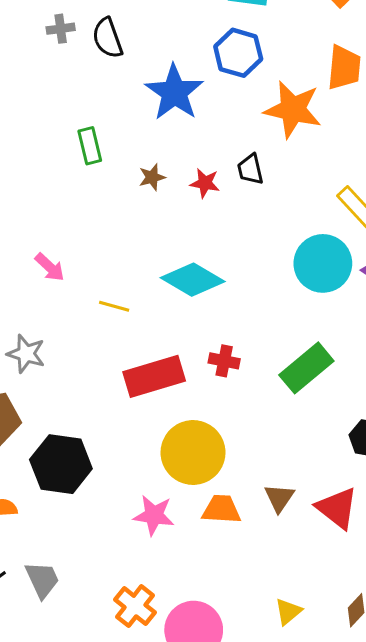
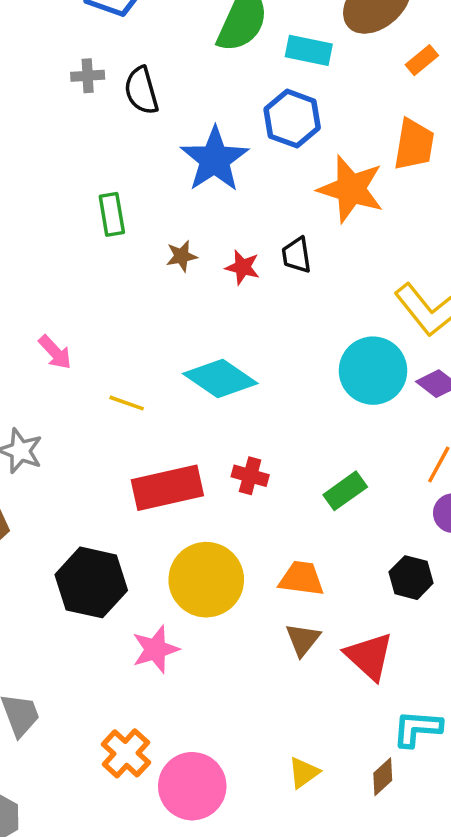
green rectangle: (306, 368) -> (345, 491), size x0.7
black hexagon: (61, 464) -> (91, 582), moved
orange trapezoid: (221, 509) -> (301, 579), moved
pink star: (154, 515) -> (155, 649), turned -30

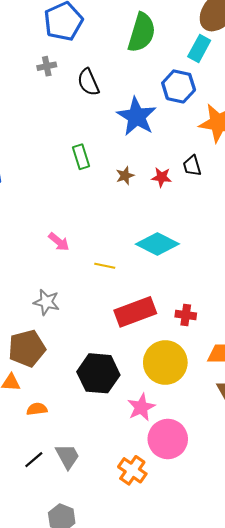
cyan rectangle: (309, 50) -> (199, 49), moved, turned -65
gray cross: (88, 76) -> (47, 66), moved
red cross: (250, 476) -> (186, 315), moved
pink circle: (192, 786) -> (168, 439), moved

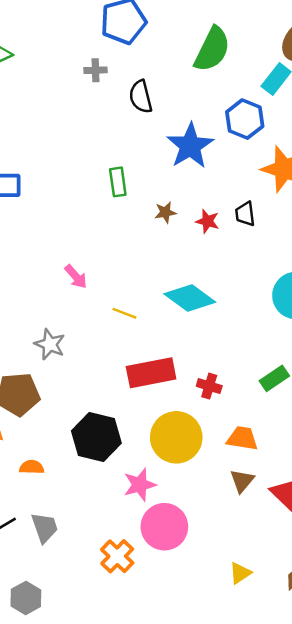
orange semicircle: (37, 409) -> (32, 467), moved

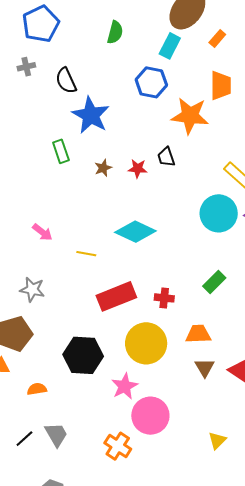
green semicircle: (212, 49) -> (115, 32), size x0.6
blue star: (190, 146) -> (91, 115), moved

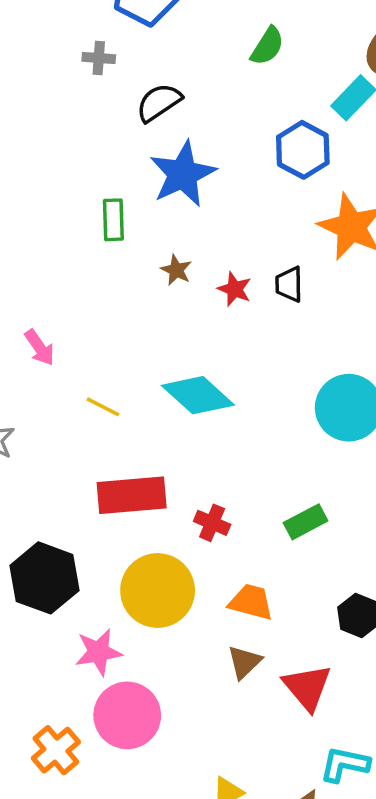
black semicircle: (66, 81) -> (159, 102), turned 64
brown star: (103, 168) -> (176, 270), turned 30

